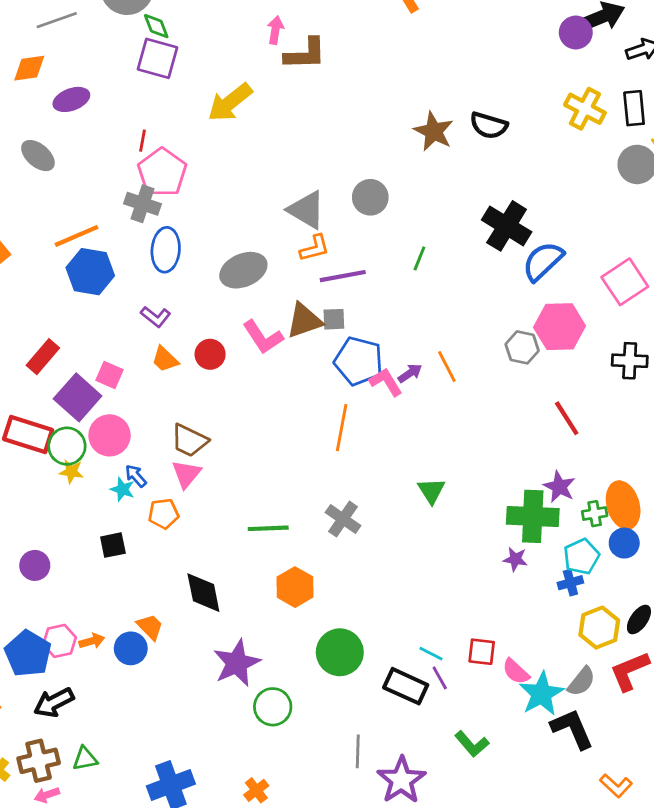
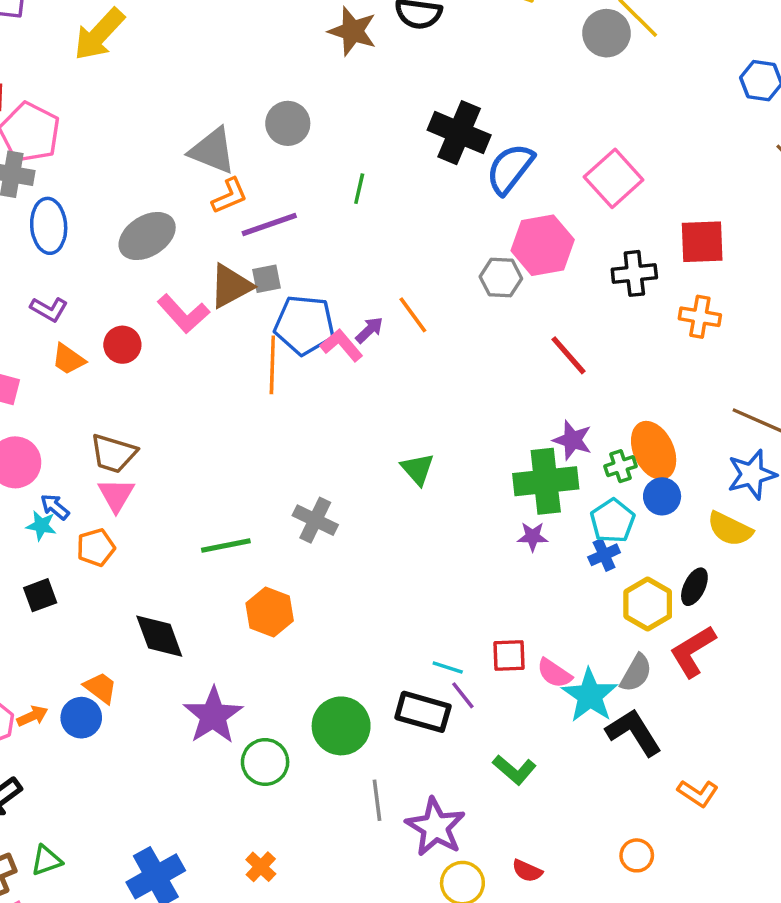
orange line: (342, 428) -> (272, 365), moved
green circle: (340, 652) -> (341, 726), moved

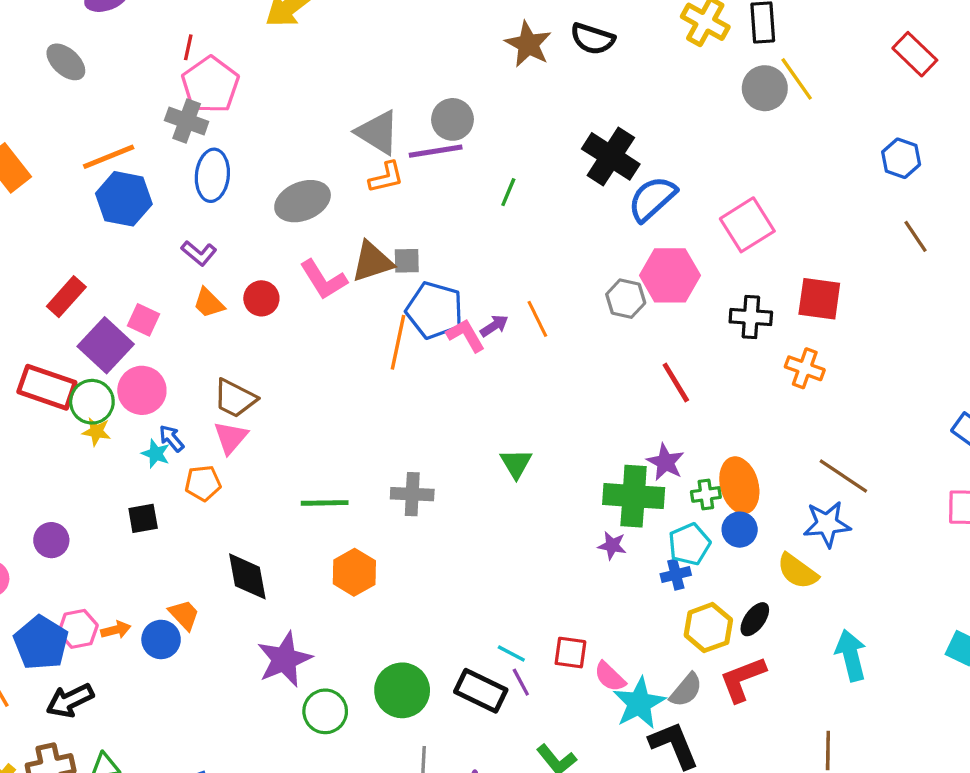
purple line: (269, 224) -> (436, 151), moved
gray cross: (315, 520) -> (412, 494), turned -33

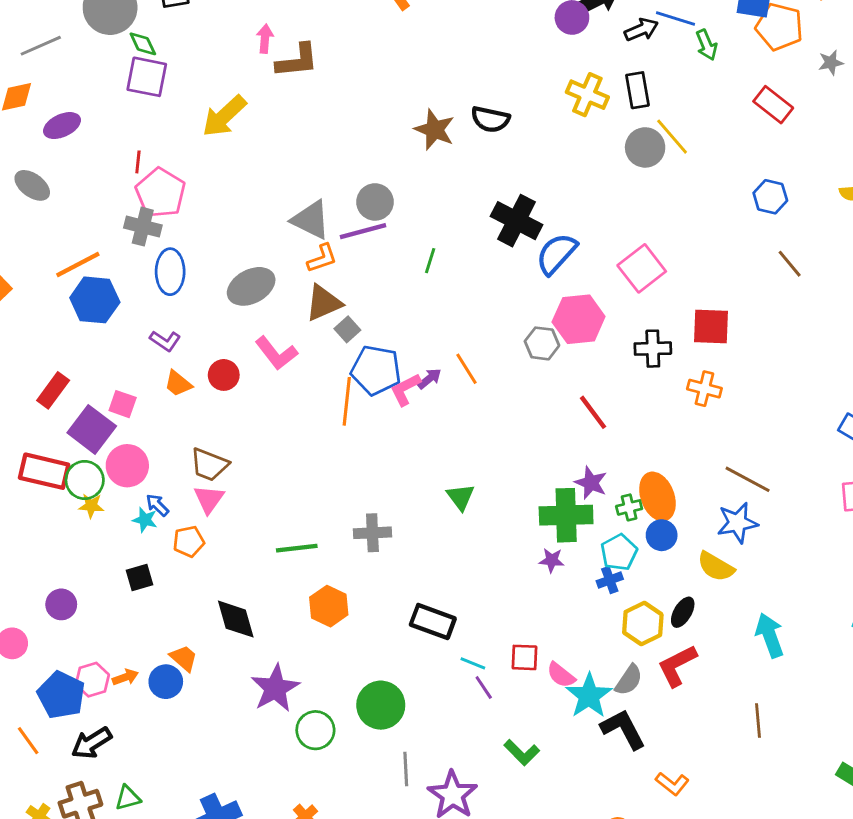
gray square: (407, 261) -> (347, 329), turned -35
brown triangle: (372, 262) -> (324, 303), moved
pink L-shape: (466, 335) -> (405, 389), turned -81
black rectangle: (481, 691) -> (433, 621), moved

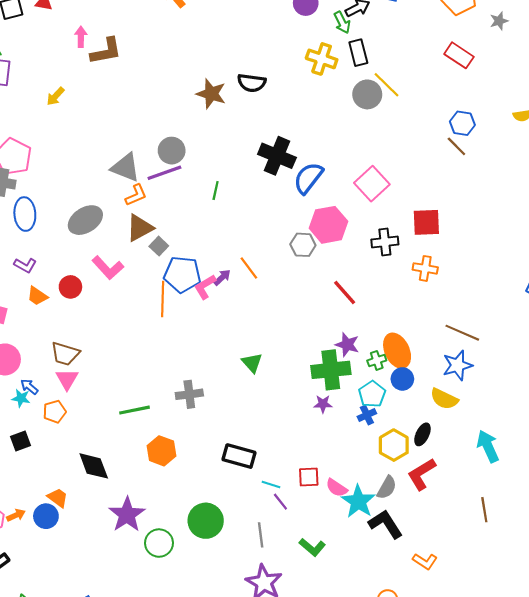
green arrow: (707, 45) -> (342, 22), moved
yellow arrow: (224, 116) -> (55, 96), size x0.6
brown line: (790, 264) -> (456, 146), moved
gray line: (406, 769) -> (261, 535), moved

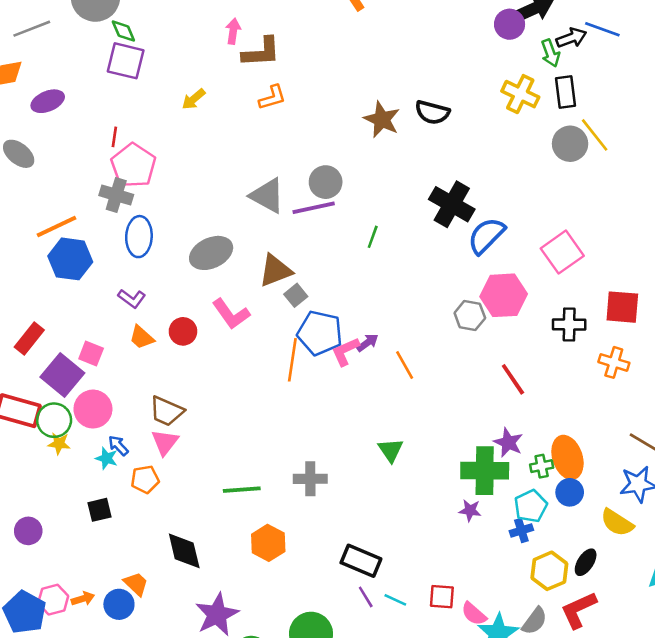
orange L-shape: (136, 195) -> (272, 97), moved
orange line: (249, 268) -> (405, 365), moved
purple line: (280, 502) -> (366, 597), moved

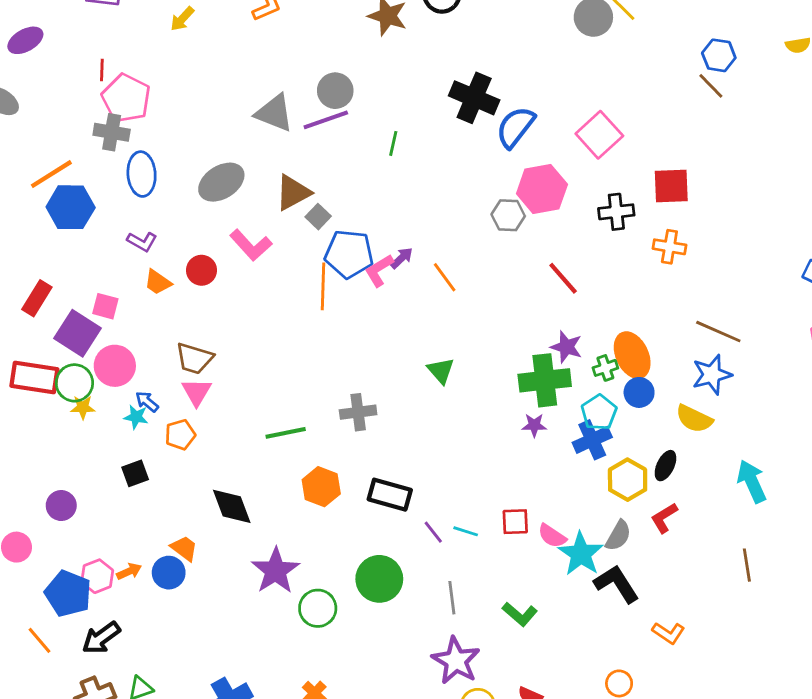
blue cross: (521, 530) -> (592, 440), size x1.5
black rectangle: (361, 561) -> (390, 495), moved
red L-shape: (579, 610) -> (664, 518), size x0.7

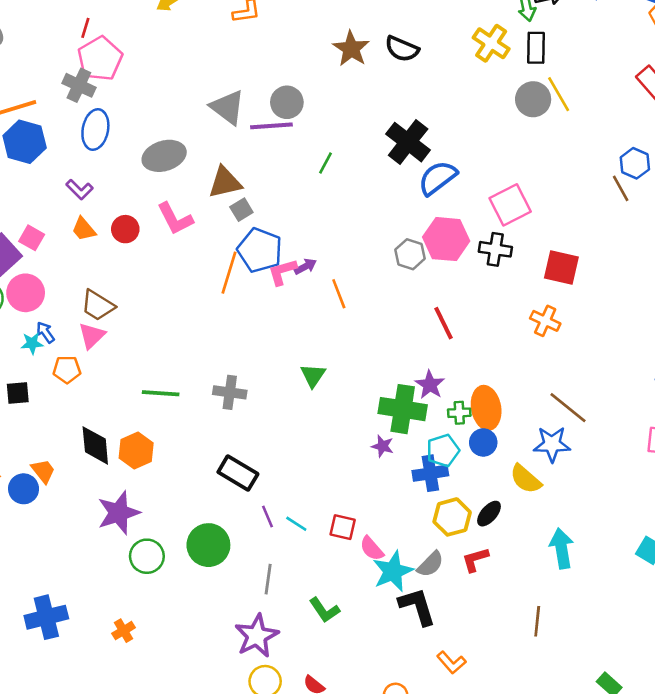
black cross: (616, 212) -> (495, 249), moved
cyan star: (136, 417) -> (32, 343), turned -30
orange hexagon: (321, 487) -> (136, 451), moved

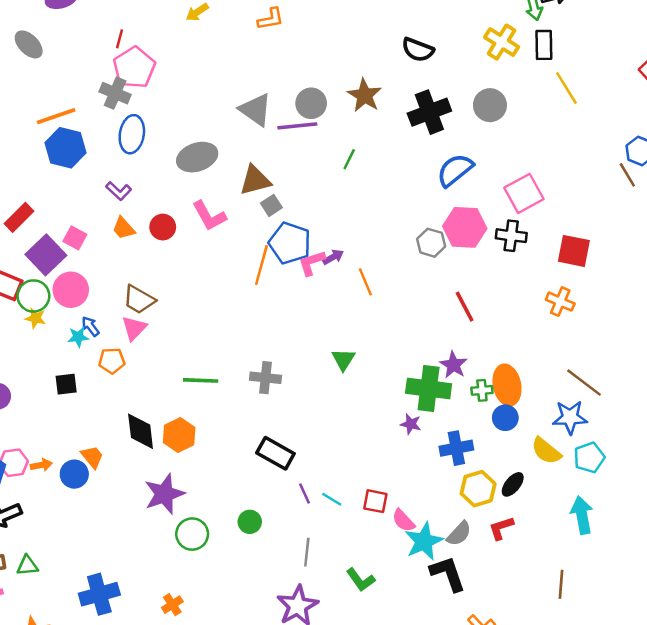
brown star: (351, 49) -> (365, 95), moved
gray circle: (533, 99) -> (490, 105), moved
black cross: (408, 142) -> (429, 112), moved, turned 33
cyan pentagon: (443, 450) -> (589, 458), moved
green circle: (208, 545) -> (250, 522), size x0.6

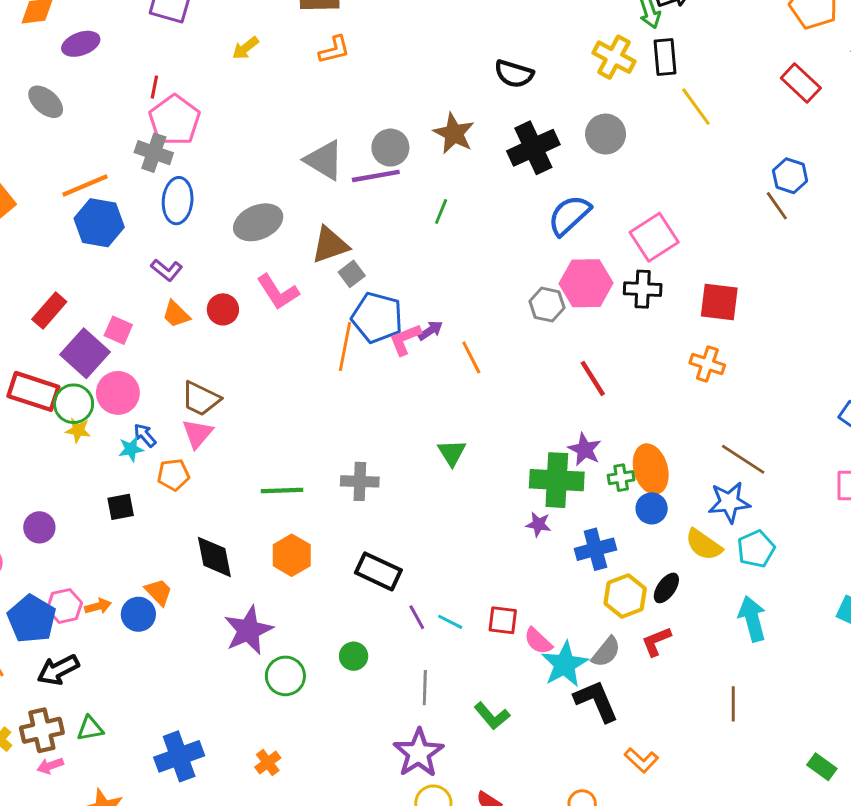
orange hexagon: (179, 435) -> (292, 555), moved

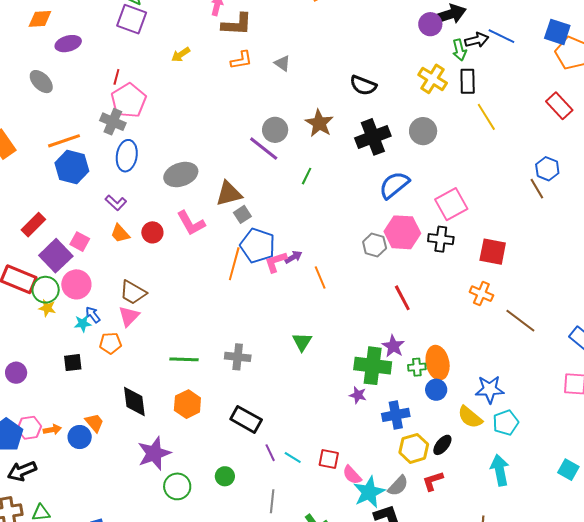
gray triangle: (324, 160) -> (282, 63), moved, size x0.6
purple line: (376, 176) -> (264, 149), turned 44
brown line: (743, 459) -> (520, 321), moved

